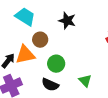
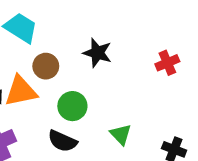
black star: (67, 21) -> (97, 53), moved

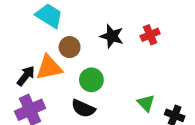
red cross: (167, 63) -> (150, 35), moved
green triangle: (121, 134) -> (146, 103), moved

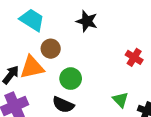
red cross: (150, 35) -> (134, 57), moved, turned -35
black star: (112, 36) -> (87, 21), moved

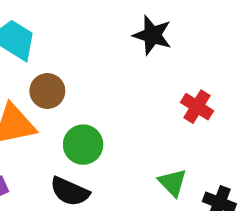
black star: (87, 21) -> (152, 35), moved

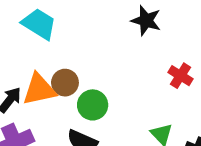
brown circle: (47, 91) -> (65, 83), moved

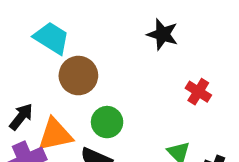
brown circle: (65, 83) -> (78, 76), moved, size x1.4
orange triangle: (39, 89) -> (55, 135), moved

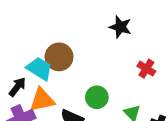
cyan trapezoid: (52, 38) -> (39, 69), moved
green circle: (107, 122) -> (97, 97), moved

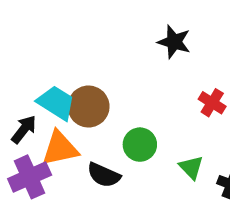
brown circle: (59, 57) -> (89, 107), moved

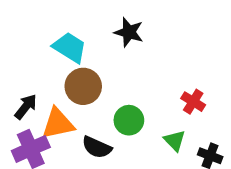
black star: (174, 42) -> (129, 32), moved
cyan trapezoid: (56, 103) -> (70, 47), moved
red cross: (212, 103) -> (193, 102), moved

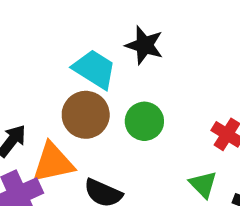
cyan trapezoid: (70, 47) -> (94, 69), moved
green circle: (129, 120) -> (144, 121), moved

